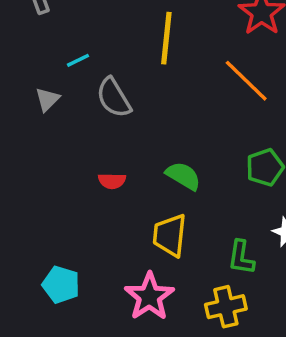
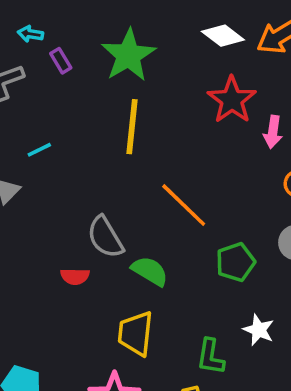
orange line: (246, 81) -> (184, 205), moved
gray semicircle: (114, 98) -> (105, 237), moved

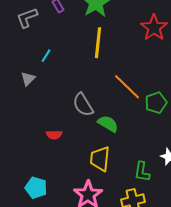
cyan line: (39, 150) -> (46, 56), turned -32
green pentagon: (235, 262) -> (156, 103), moved
red semicircle: (75, 276) -> (54, 135), moved

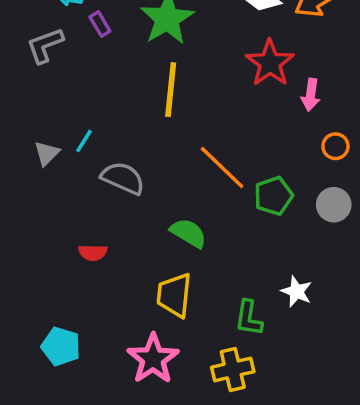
cyan line: (46, 56) -> (84, 141), moved
gray semicircle: (83, 105) -> (123, 178), moved, turned 145

